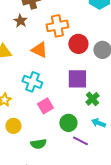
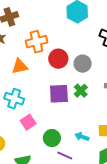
orange triangle: (39, 50) -> (20, 66), turned -36
green cross: (92, 99) -> (81, 91), moved

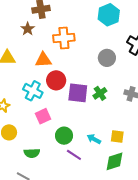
red circle: (58, 59) -> (56, 80), moved
gray circle: (83, 64) -> (107, 58), moved

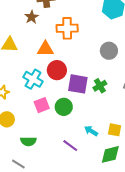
green circle: (64, 136) -> (64, 107), moved

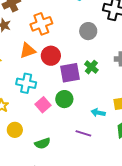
red circle: (57, 70) -> (51, 56), moved

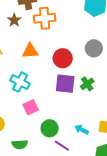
orange cross: (41, 24) -> (45, 18), moved
red circle: (51, 56) -> (63, 58), moved
green circle: (64, 99) -> (50, 128), moved

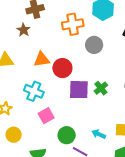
orange cross: (45, 18) -> (73, 24), moved
gray circle: (94, 48) -> (94, 45), moved
red circle: (63, 58) -> (62, 68), moved

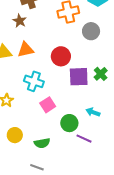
orange triangle: (42, 59) -> (26, 50), moved
cyan arrow: (99, 134) -> (93, 112), moved
yellow circle: (14, 135) -> (15, 135), moved

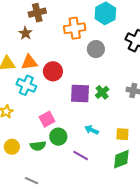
red circle: (61, 56) -> (53, 71), moved
cyan cross: (34, 81) -> (26, 85), moved
green circle: (69, 123) -> (58, 137), moved
green semicircle: (42, 143) -> (38, 146), moved

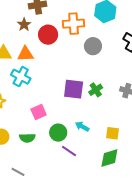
red circle: (53, 71) -> (48, 35), moved
green circle: (58, 137) -> (58, 133), moved

